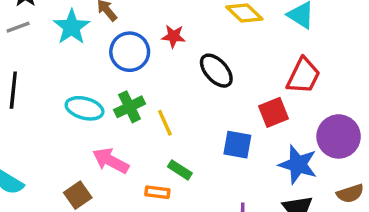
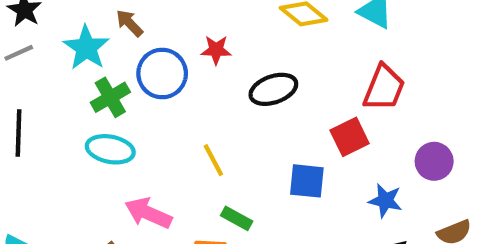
black ellipse: (216, 71) -> (273, 89), turned -63
green cross: (130, 107) -> (110, 97), moved
purple circle: (339, 136) -> (434, 161), size x0.7
blue star: (298, 165) -> (385, 201), size x0.7

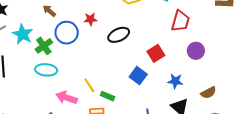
cyan star: (86, 48) -> (23, 34), moved
red trapezoid: (384, 88) -> (180, 21), moved
yellow line: (213, 160) -> (89, 85), moved
purple circle: (434, 161) -> (196, 51), moved
blue square: (307, 181) -> (138, 76), turned 36

